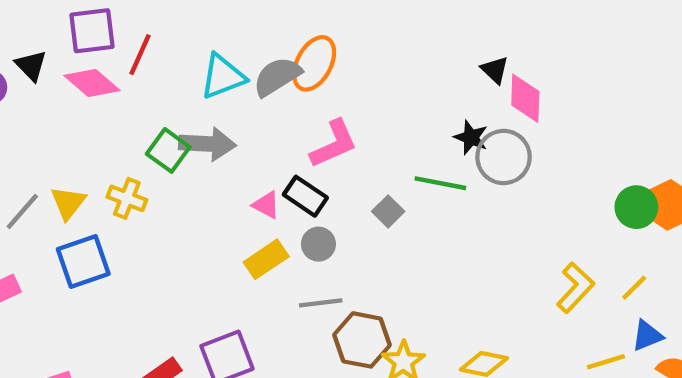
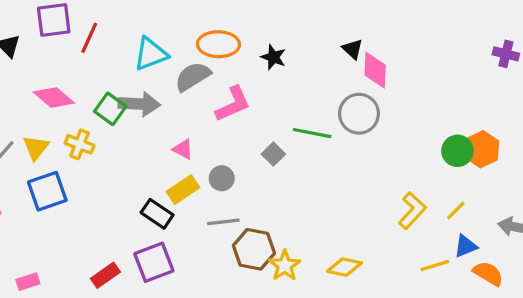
orange ellipse: (314, 63) -> (218, 44), turned 63
gray semicircle: (277, 76) -> (193, 77), moved
pink diamond: (92, 83) -> (54, 98), moved
black star: (471, 137) -> (273, 57), moved
black rectangle: (305, 196) -> (157, 214), moved

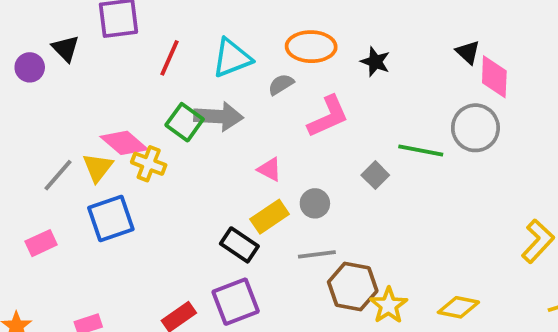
red line: (89, 38) -> (169, 58), moved
gray semicircle: (193, 77) -> (281, 84), size x0.6
pink diamond: (54, 98) -> (124, 143), moved

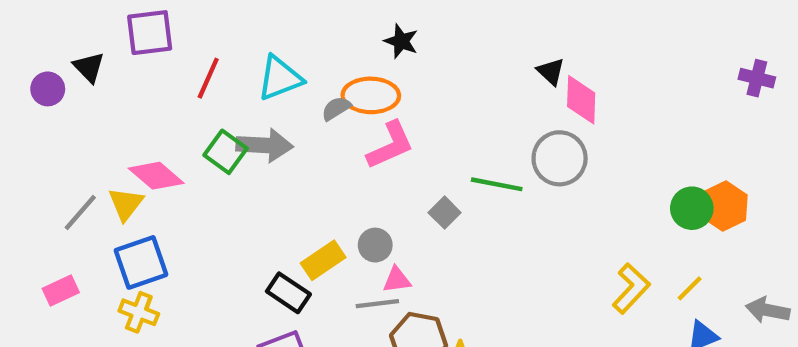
orange ellipse: (311, 47) -> (371, 95), moved
black star: (375, 62) -> (401, 41), moved
yellow cross: (149, 164) -> (139, 312), moved
pink triangle: (270, 169) -> (397, 280), moved, turned -36

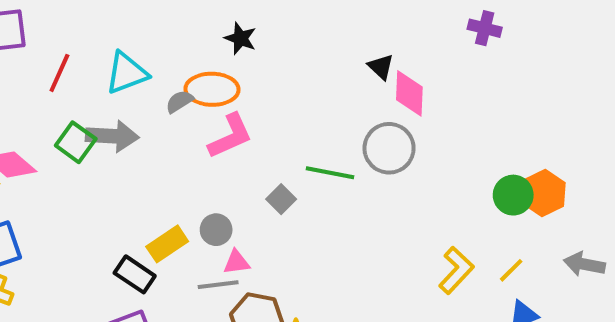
purple cross: (757, 78) -> (485, 28), moved
gray arrow: (768, 310) -> (584, 264), moved

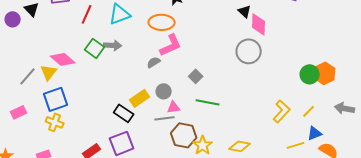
gray semicircle: (179, 101) -> (154, 62), moved
gray arrow: (112, 136) -> (113, 45), size x0.7
green line: (330, 173) -> (208, 102), moved

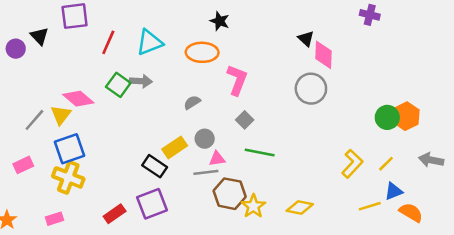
pink L-shape: (171, 45) -> (237, 80), moved, turned -45
yellow cross: (55, 122) -> (68, 177), size x1.4

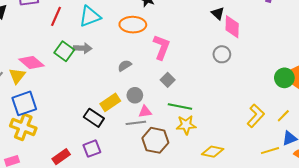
gray circle: (311, 89) -> (222, 54), size x0.7
purple square: (152, 204) -> (92, 149), size x0.7
yellow star: (253, 206) -> (186, 125), moved, turned 30

